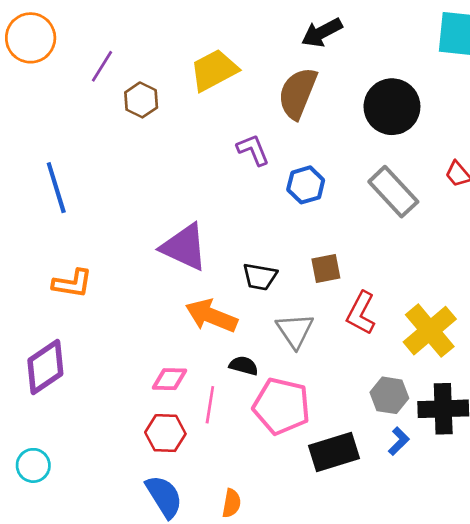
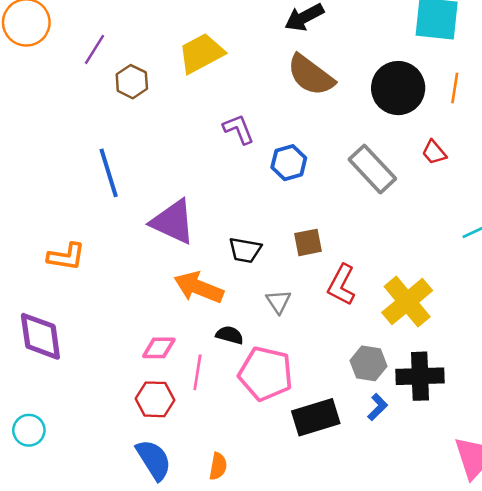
brown semicircle: (298, 93) -> (311, 75), moved, turned -75
black circle: (392, 107) -> (398, 88), moved
blue line: (56, 188) -> (109, 173), moved
gray triangle: (295, 331) -> (278, 302), size x0.7
purple diamond: (45, 367) -> (40, 336), turned -64

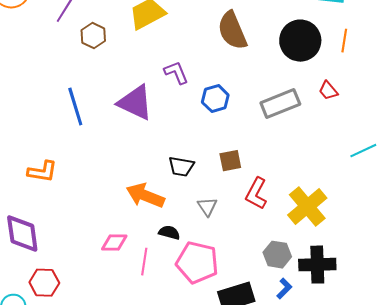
brown semicircle: (311, 75) -> (232, 31), turned 30
gray rectangle: (372, 169) -> (280, 104), turned -69
purple triangle: (173, 222) -> (135, 103), moved
red hexagon: (155, 399) -> (44, 283), moved

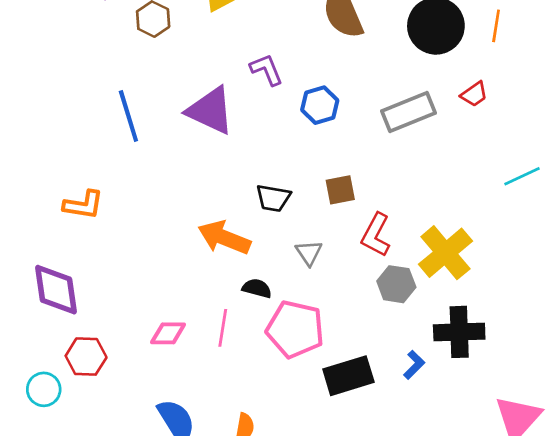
red trapezoid: (328, 91) -> (474, 94), turned -85
pink diamond: (114, 243) -> (168, 333), moved
gray hexagon: (277, 255) -> (396, 284), moved

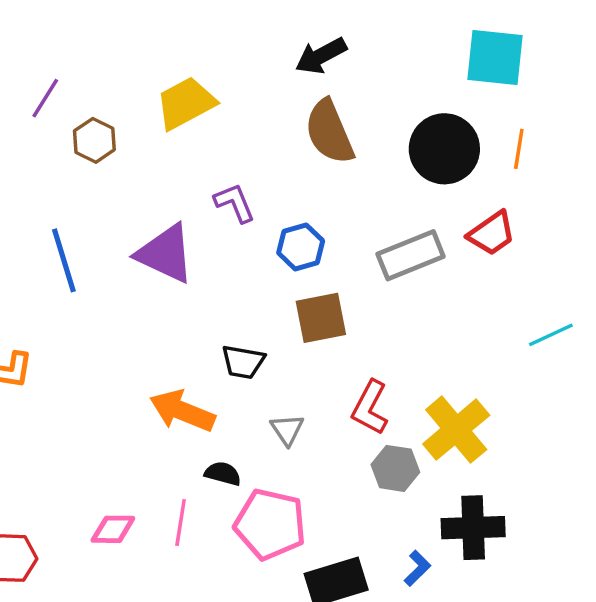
red trapezoid: (474, 94) -> (492, 233), size x1.4
brown square: (340, 190) -> (321, 318), moved, size x1.4

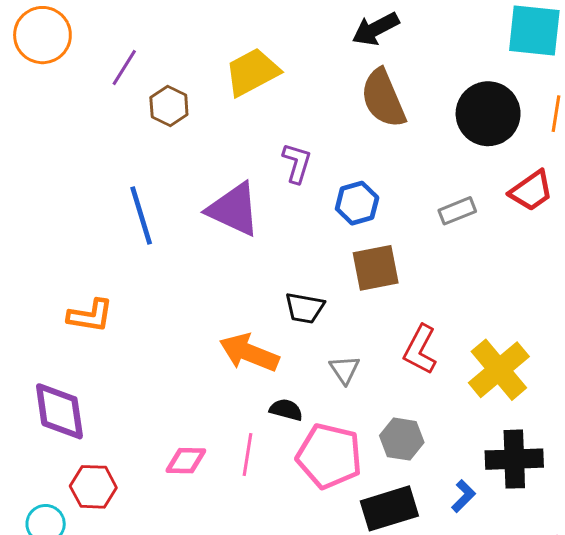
purple L-shape: (235, 203) -> (297, 163), turned 39
gray rectangle: (411, 255) -> (457, 211), size x0.6
gray hexagon: (395, 468) -> (402, 439), moved

